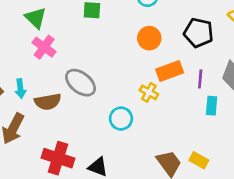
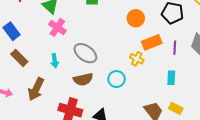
cyan arrow: (20, 89) -> (55, 61), moved
brown semicircle: (48, 102) -> (83, 79), moved
cyan rectangle: (212, 106) -> (171, 78), moved

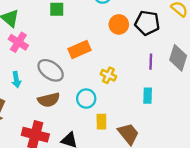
orange circle: (136, 18) -> (119, 24), moved
orange rectangle: (152, 42) -> (80, 50), moved
yellow rectangle: (176, 108) -> (101, 122), moved, turned 64

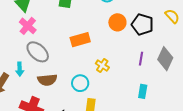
gray ellipse: (51, 70) -> (38, 52), moved
cyan arrow: (16, 80) -> (20, 69), moved
cyan rectangle: (148, 96) -> (143, 91), moved

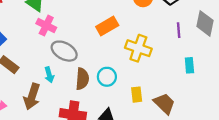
yellow cross: (102, 66) -> (138, 48), size x1.6
brown semicircle: (47, 80) -> (82, 79), turned -66
cyan circle: (80, 83) -> (107, 77), moved

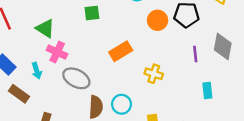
yellow cross: (138, 48) -> (154, 74), size x0.7
cyan arrow: (49, 75) -> (37, 71), moved

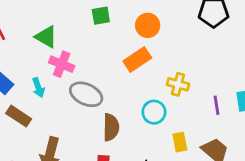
orange circle: (158, 20) -> (148, 25), moved
purple line: (195, 54) -> (217, 105), moved
cyan circle: (122, 104) -> (154, 112), moved

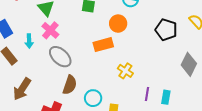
cyan circle: (154, 112) -> (93, 98), moved

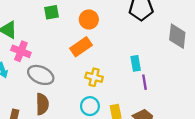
yellow cross: (125, 71) -> (94, 77), moved
brown semicircle: (70, 85) -> (42, 104), moved
cyan rectangle: (166, 97) -> (136, 63), moved

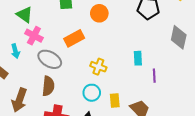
orange rectangle: (81, 47) -> (74, 38), moved
purple line: (145, 82) -> (154, 76), moved

